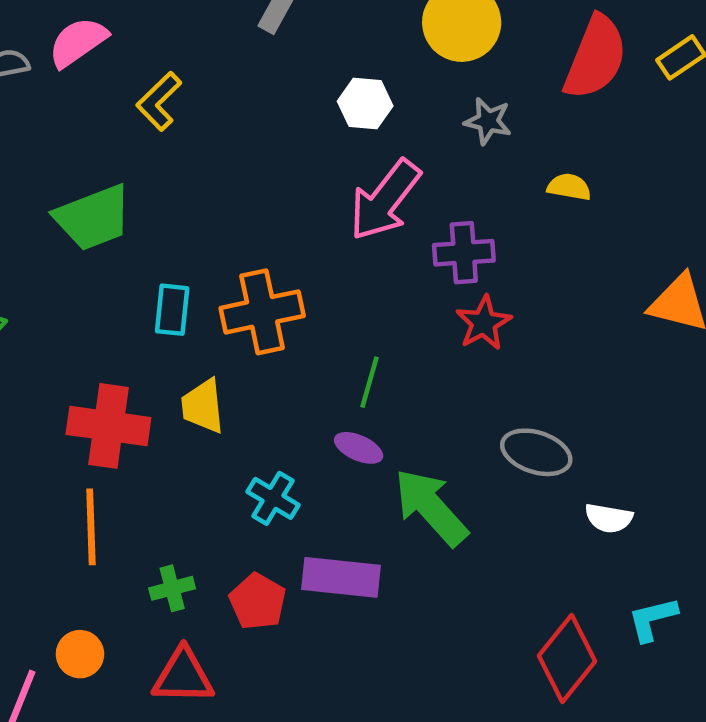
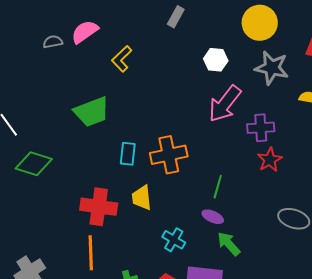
gray star: (488, 121) -> (272, 68), size x1.6
green arrow: (431, 507) -> (229, 244), moved, size x0.7

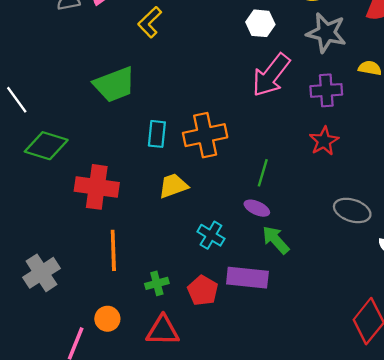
purple cross: (261, 128) -> (326, 90), moved
yellow trapezoid: (142, 198) -> (173, 186), turned 76
red cross: (99, 207) -> (97, 187), moved

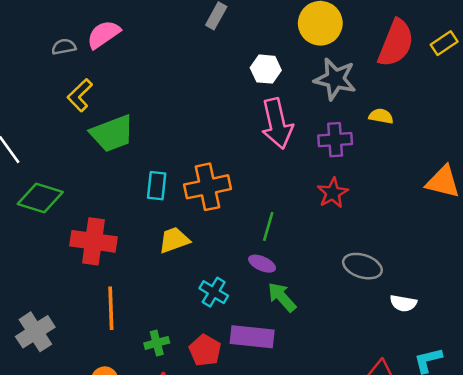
yellow L-shape: (150, 22) -> (80, 95), moved
pink arrow: (271, 75) -> (277, 124), turned -51

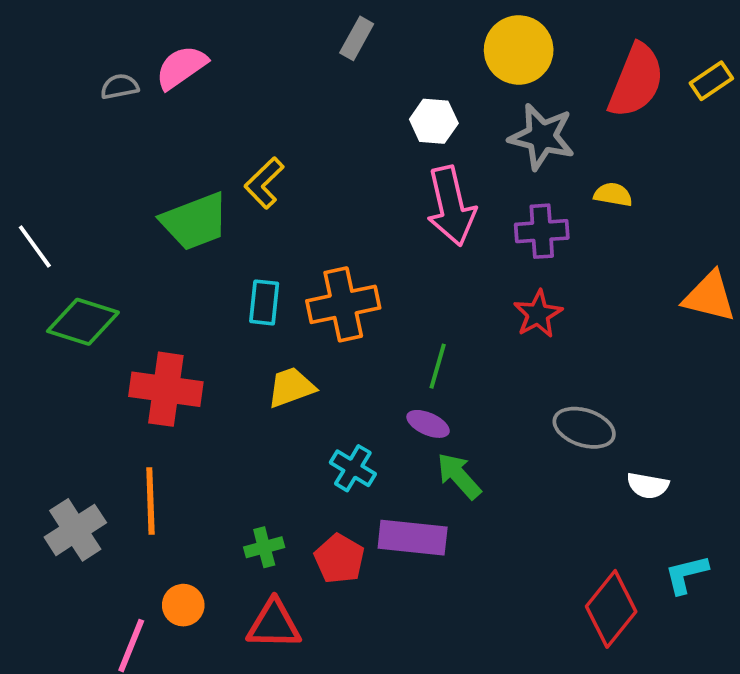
yellow L-shape: (80, 95) -> (264, 183), moved
orange line: (111, 308) -> (150, 501), moved

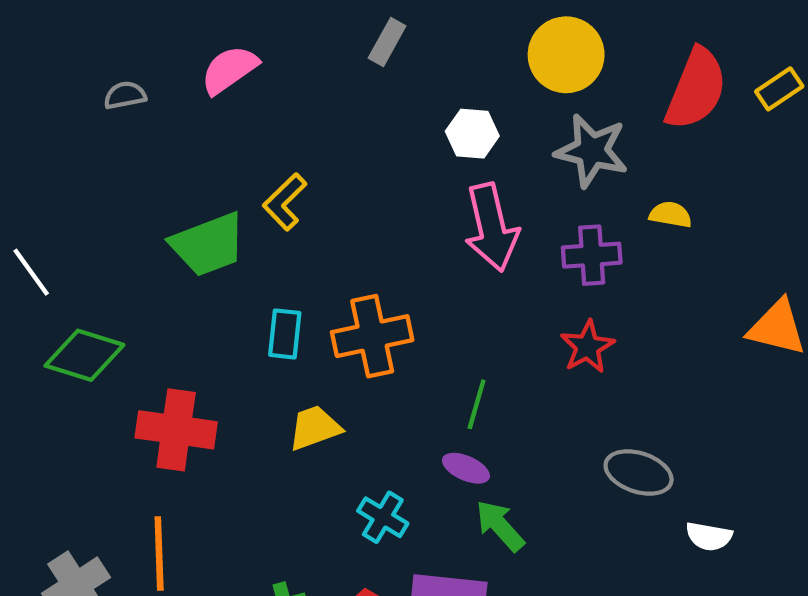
pink semicircle: (181, 67) -> (229, 70), moved

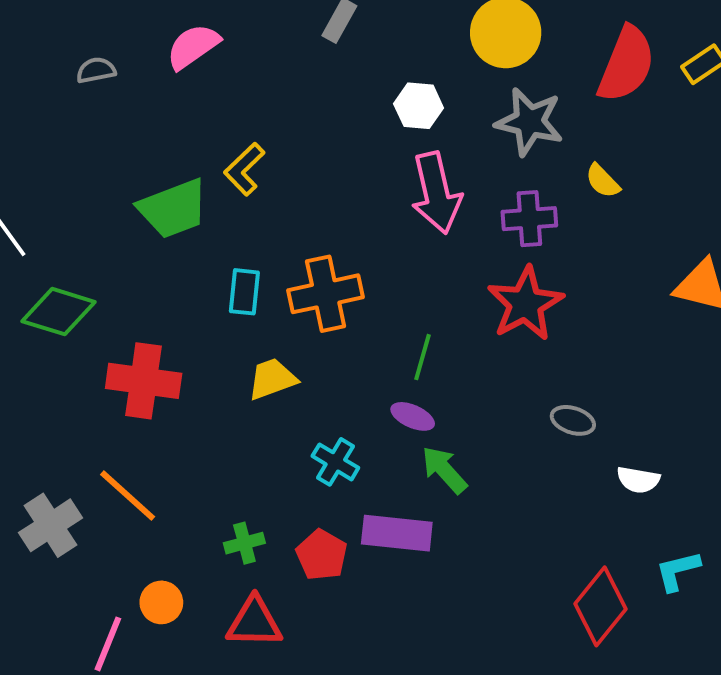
yellow semicircle: (671, 215) -> (603, 181), turned -144
red star: (587, 347) -> (525, 304), size x1.5
gray ellipse: (639, 472) -> (573, 420), size x0.7
orange line: (159, 553) -> (128, 496), turned -46

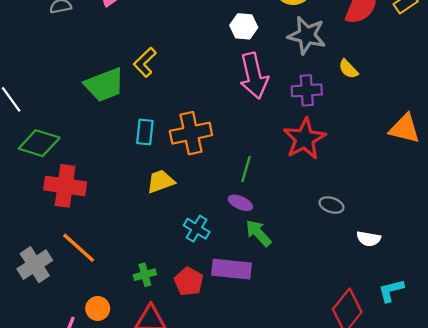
red cross: (144, 381) -> (65, 186), moved

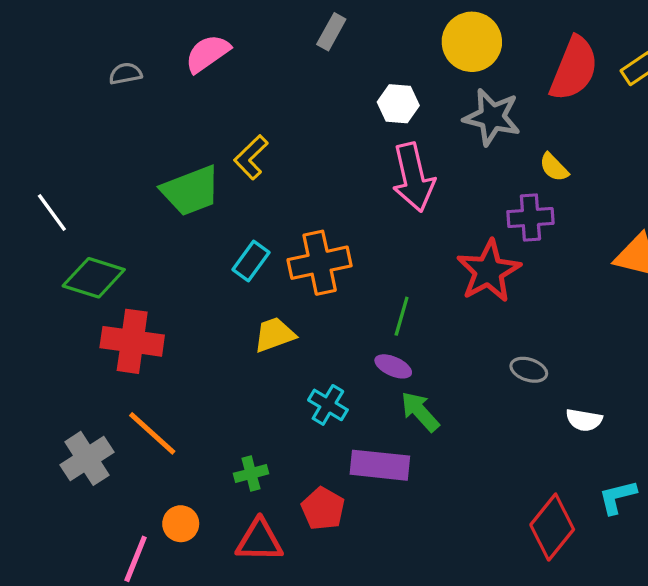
purple cross: (307, 90) -> (530, 218), moved
cyan rectangle: (145, 132) -> (251, 261), turned 30
red pentagon: (189, 281) -> (323, 509), moved

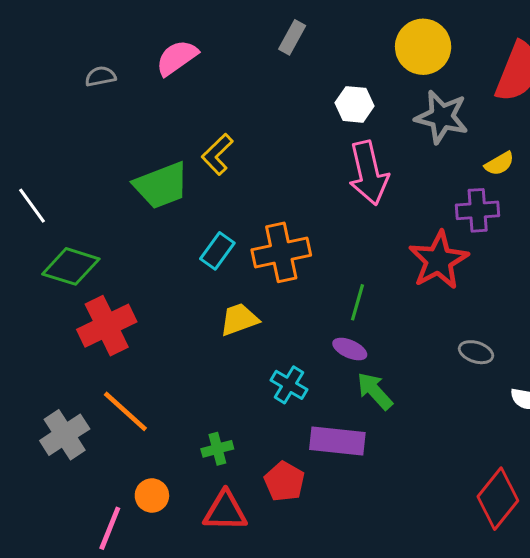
yellow semicircle: (554, 167) -> (499, 164), turned -76
red cross: (132, 341) -> (107, 326), turned -34

